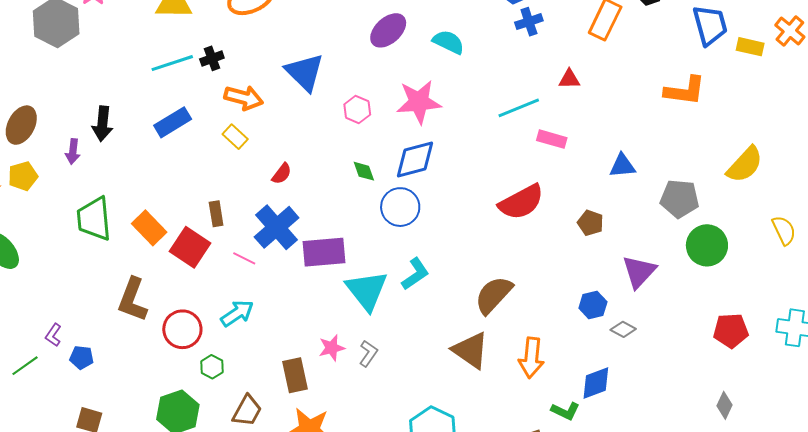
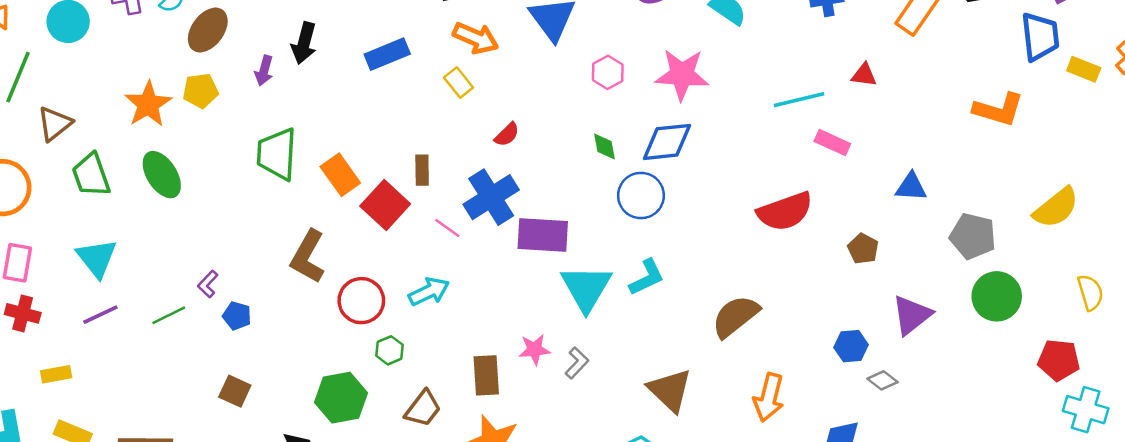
red pentagon: (731, 331) -> (1059, 360), moved
brown triangle: (471, 350) -> (670, 390), moved

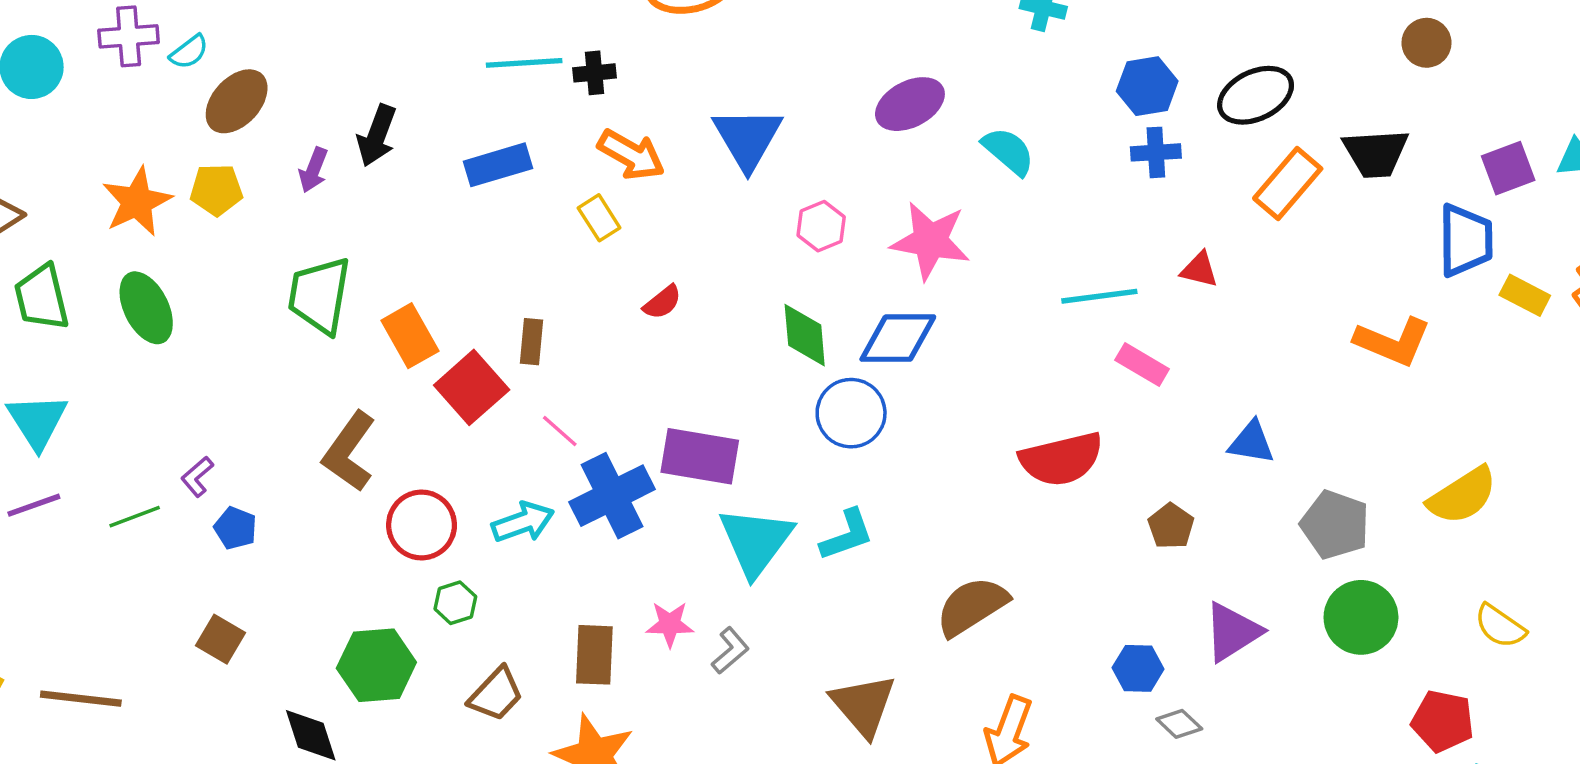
green diamond: (604, 147) -> (805, 335), size x1.5
blue cross: (491, 197) -> (612, 496), moved
yellow semicircle: (1090, 292) -> (1500, 626), turned 135

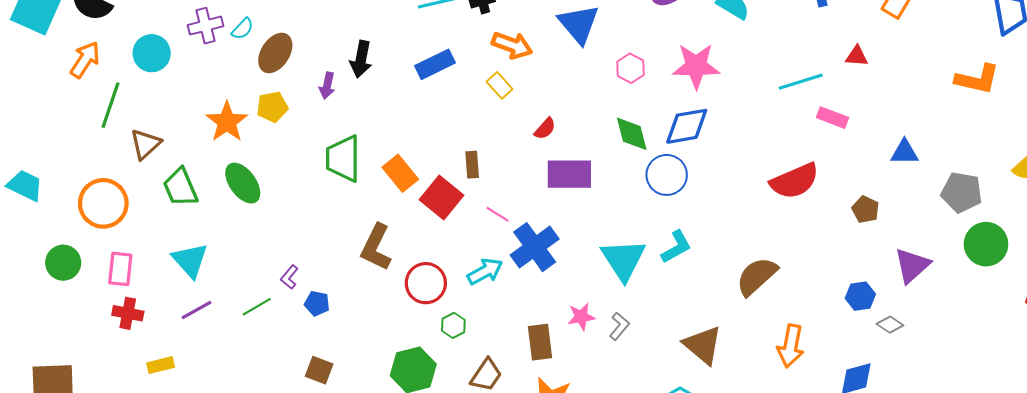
purple rectangle: (700, 456) -> (569, 174), moved

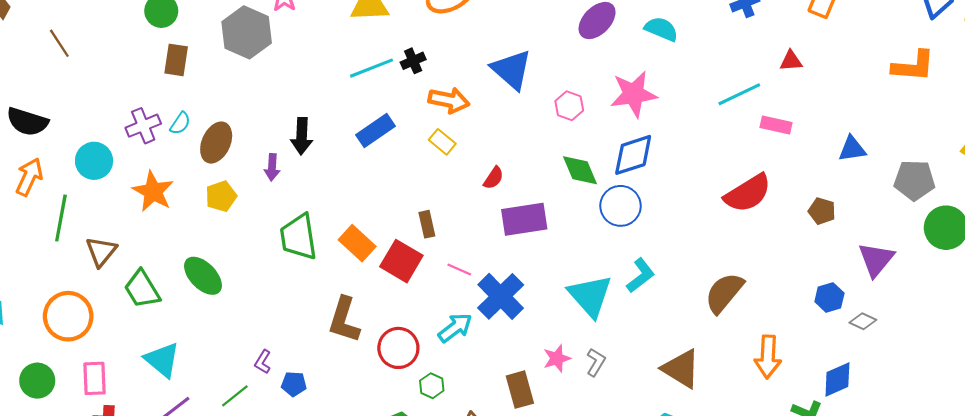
orange star: (227, 122) -> (153, 191), moved

